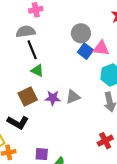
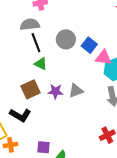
gray circle: (81, 33) -> (66, 39), moved
pink triangle: (101, 48) -> (103, 58), moved

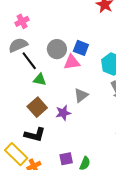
pink triangle: (103, 58) -> (72, 62), moved
purple star: (56, 91) -> (63, 113), moved

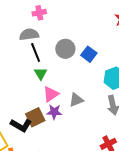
pink triangle: (72, 62) -> (51, 94), moved, turned -42
green triangle: (40, 80) -> (41, 74), turned 32
brown square: (37, 107) -> (35, 117), moved

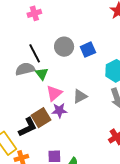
gray semicircle: (29, 34) -> (25, 69), moved
blue square: (89, 54) -> (88, 50), turned 35
black L-shape: (21, 125) -> (28, 127), turned -50

